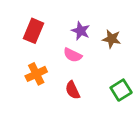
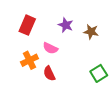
pink semicircle: (73, 55) -> (50, 48), moved
red semicircle: (73, 90) -> (49, 73), moved

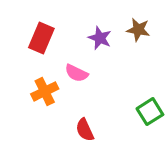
brown star: (91, 32) -> (138, 30), moved
red semicircle: (49, 73) -> (85, 130), moved

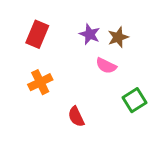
brown star: (138, 30) -> (118, 37), moved, turned -30
pink semicircle: (76, 73) -> (106, 66), moved

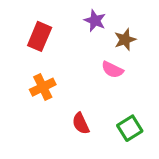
purple star: (90, 34) -> (95, 21), moved
green square: (135, 100) -> (130, 128), moved

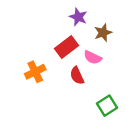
red rectangle: (40, 36) -> (67, 47), moved, turned 30
red semicircle: (81, 123) -> (77, 76), moved

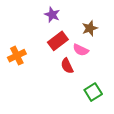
purple star: (78, 17) -> (52, 15), moved
orange cross: (35, 72) -> (17, 56), moved

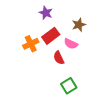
orange cross: (17, 56) -> (31, 44), moved
green square: (93, 92) -> (69, 86), moved

